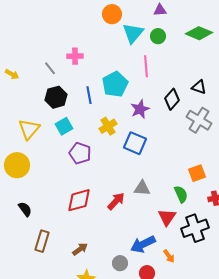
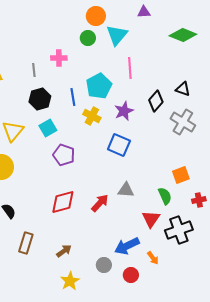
green circle: (158, 36) -> (88, 38), moved
gray line: (50, 68) -> (34, 70), turned 32
yellow cross: (108, 126) -> (92, 116), moved, turned -30

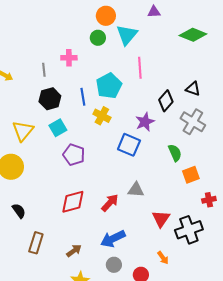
purple star: (124, 111) -> (145, 122), moved
green semicircle: (165, 196) -> (175, 153), moved
blue arrow: (127, 246) -> (113, 239), moved

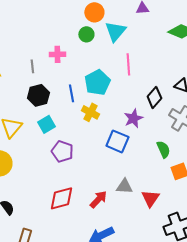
red triangle: (161, 219) -> (150, 198), moved

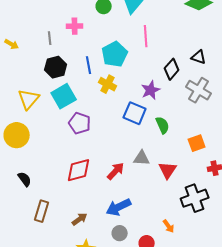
cyan square: (46, 124) -> (64, 96), size x1.4
green semicircle: (163, 149) -> (163, 125), moved

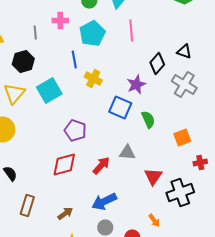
cyan pentagon: (115, 54) -> (92, 34), moved
black hexagon: (56, 67) -> (23, 62), moved
purple pentagon: (80, 123) -> (75, 130), moved
red triangle: (168, 170) -> (153, 176), moved

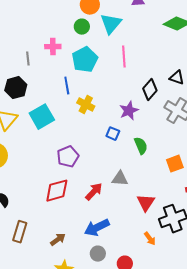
blue square: (120, 108) -> (113, 134), size x0.6
purple pentagon: (75, 130) -> (68, 157), turned 30
orange arrow: (154, 220) -> (150, 239), moved

